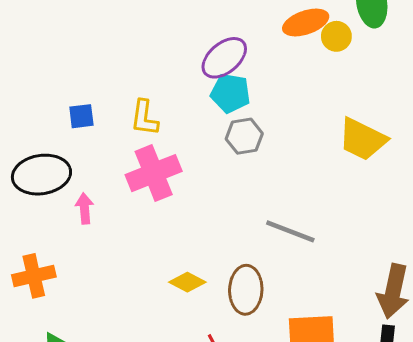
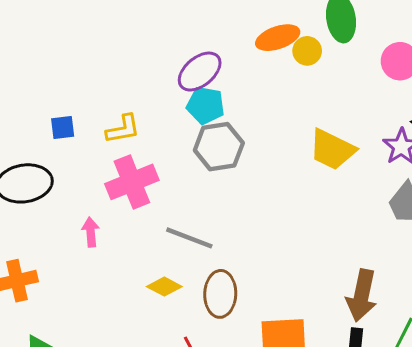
yellow L-shape: (144, 118) -> (123, 129), turned -108
gray hexagon: (244, 136) -> (219, 147), size x1.4
pink arrow: (84, 208) -> (91, 232), moved
gray line: (290, 231) -> (189, 238), moved

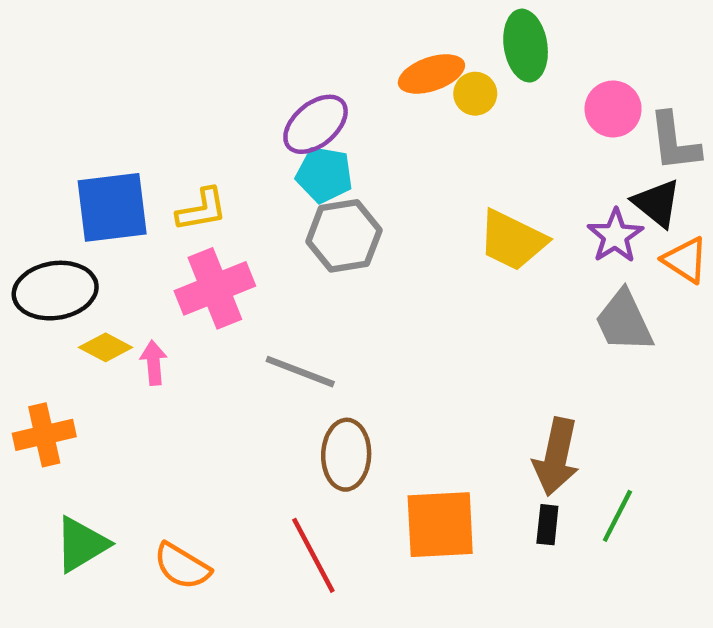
blue square: (63, 127) -> (112, 207), size x2.0
yellow diamond: (164, 287) -> (106, 347), moved

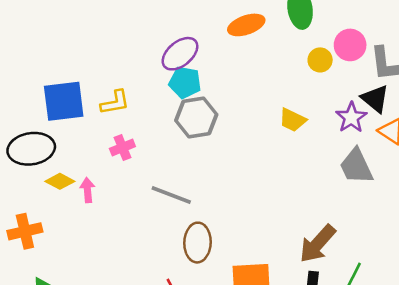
yellow circle: (475, 94) -> (320, 60), moved
yellow trapezoid: (512, 240) -> (293, 120), size x0.7
pink cross: (215, 288) -> (122, 148), size x0.6
brown arrow: (556, 457) -> (318, 244), turned 30

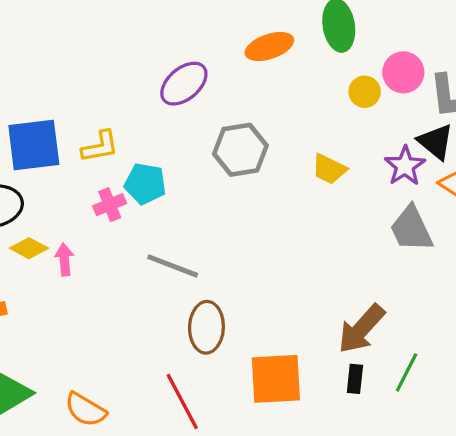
cyan pentagon: (185, 82) -> (145, 184), moved
gray hexagon: (196, 117) -> (240, 150), moved

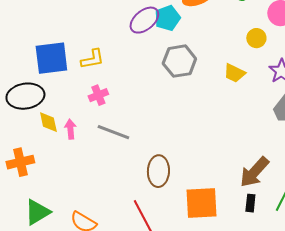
yellow circle: (365, 92) -> (256, 38), moved
cyan pentagon: (145, 184) -> (167, 18), moved, turned -30
yellow diamond: (29, 248) -> (48, 122), turned 50
gray line: (173, 266) -> (113, 132), moved

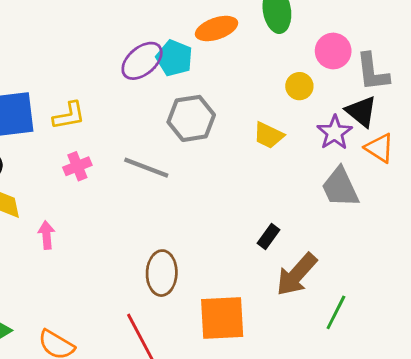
cyan pentagon: (167, 18) -> (174, 58), turned -30
pink arrow: (70, 129) -> (46, 235), moved
gray line: (113, 132) -> (146, 168), moved
black rectangle: (250, 203) -> (268, 236), moved, turned 30

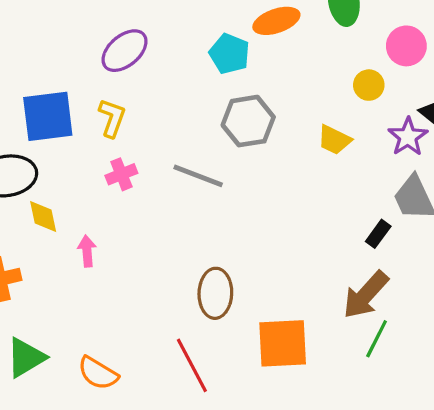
purple ellipse: (142, 61) -> (125, 51), moved
yellow L-shape: (69, 116) -> (112, 118), turned -60
black rectangle: (268, 236) -> (378, 234), moved
green line: (336, 312) -> (377, 339), moved

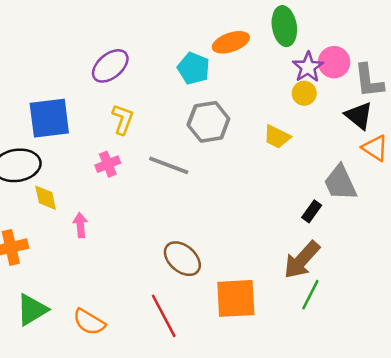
yellow L-shape: (112, 118) -> (123, 119), moved
purple star: (408, 137) -> (308, 67), moved
brown ellipse: (215, 293) -> (182, 259), turned -51

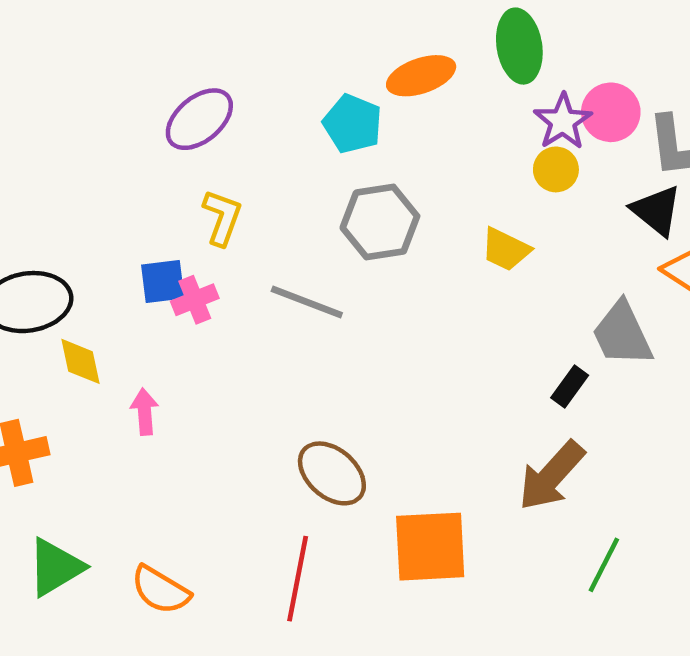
blue square: (49, 118) -> (163, 281), moved, size x0.6
green line: (310, 295) -> (604, 565), moved
red line: (164, 316) -> (298, 579), turned 39

